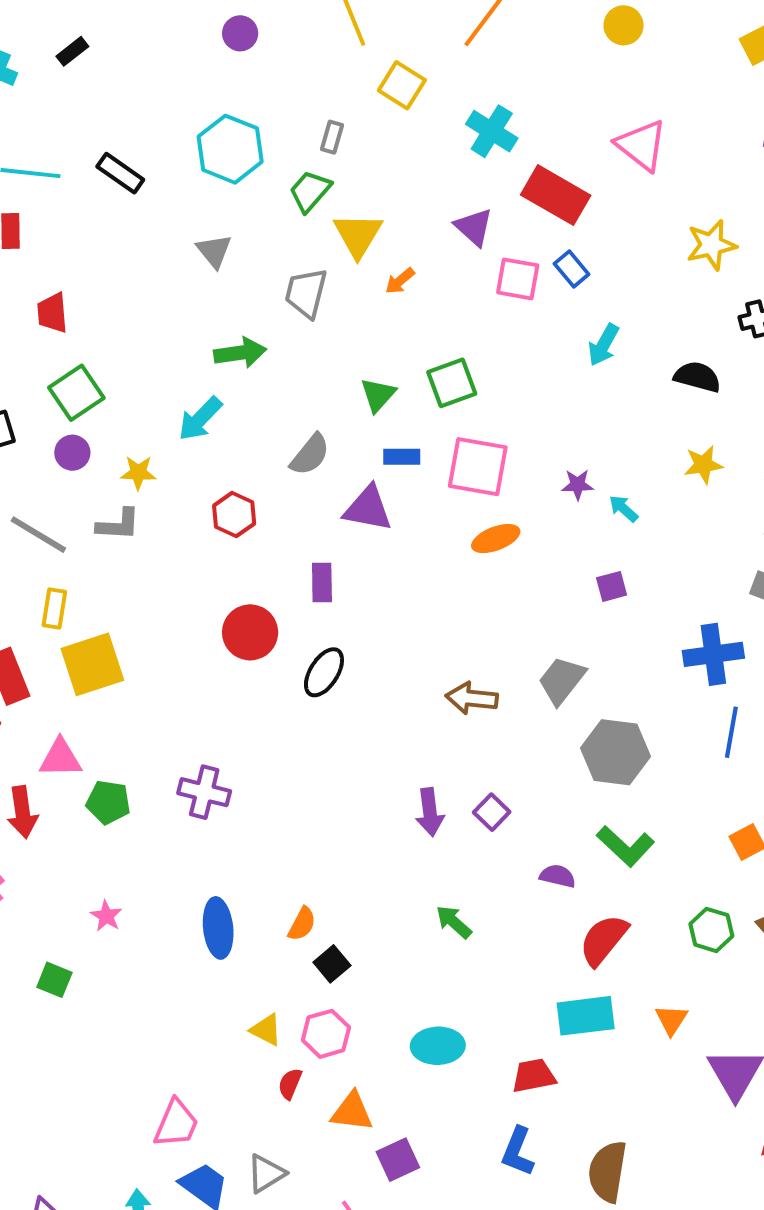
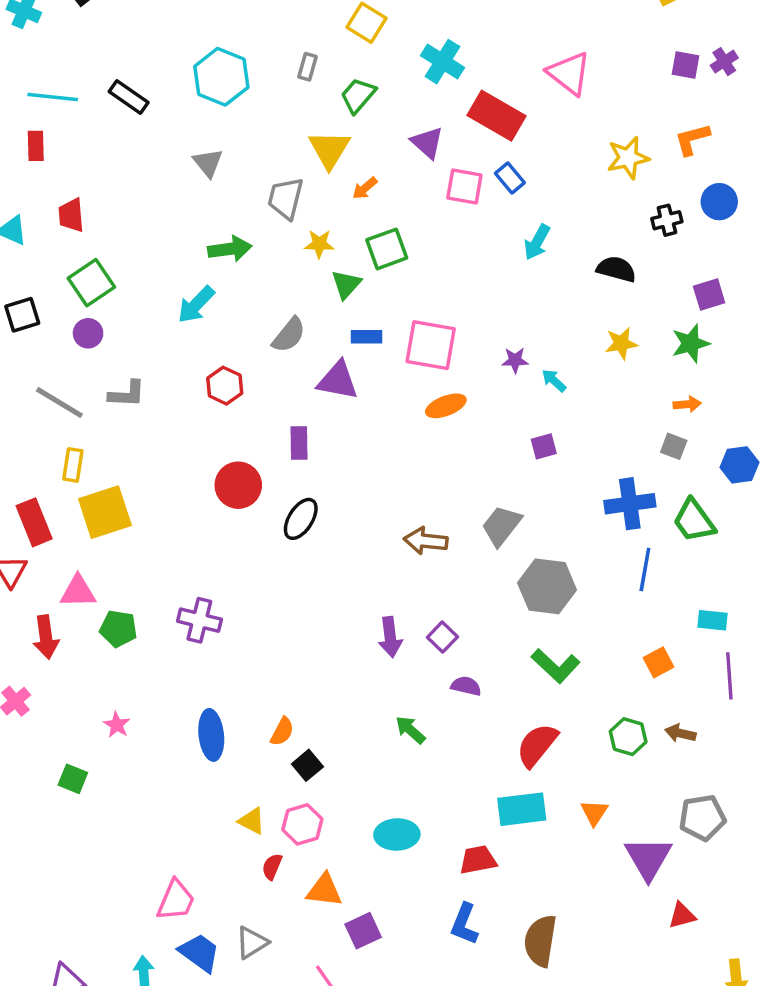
green trapezoid: (310, 191) -> (358, 95), moved
green square: (452, 383) -> (387, 249), moved
yellow star: (138, 473) -> (319, 244), moved
purple semicircle: (558, 876) -> (466, 686), moved

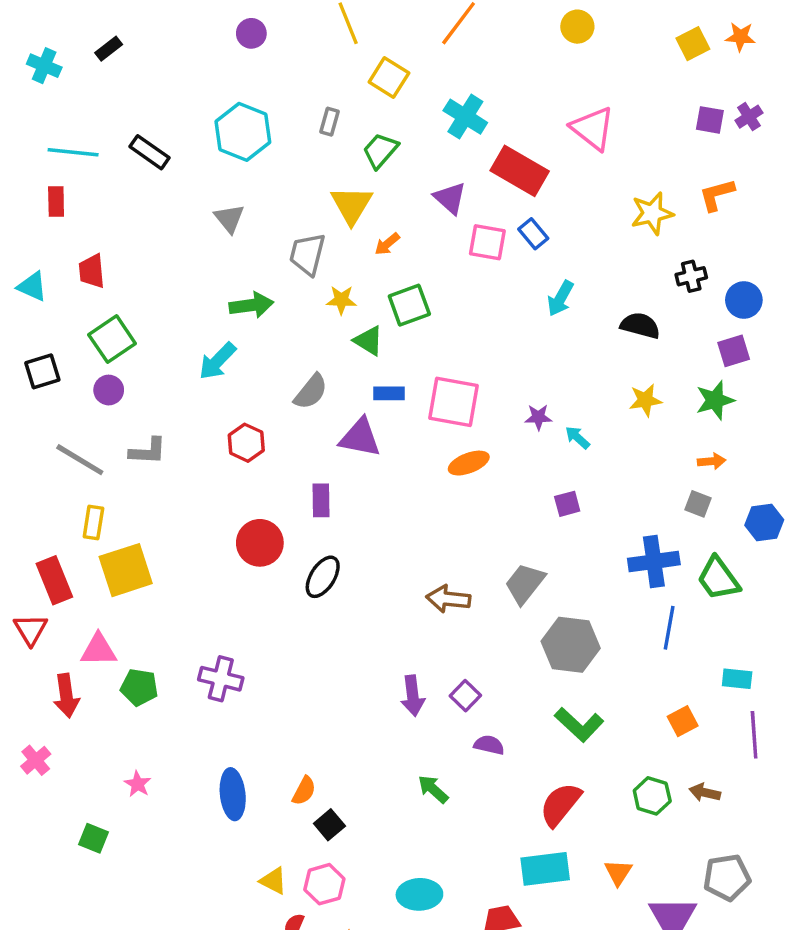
blue circle: (719, 202) -> (744, 300), moved
green triangle: (346, 284) -> (369, 341), turned -40

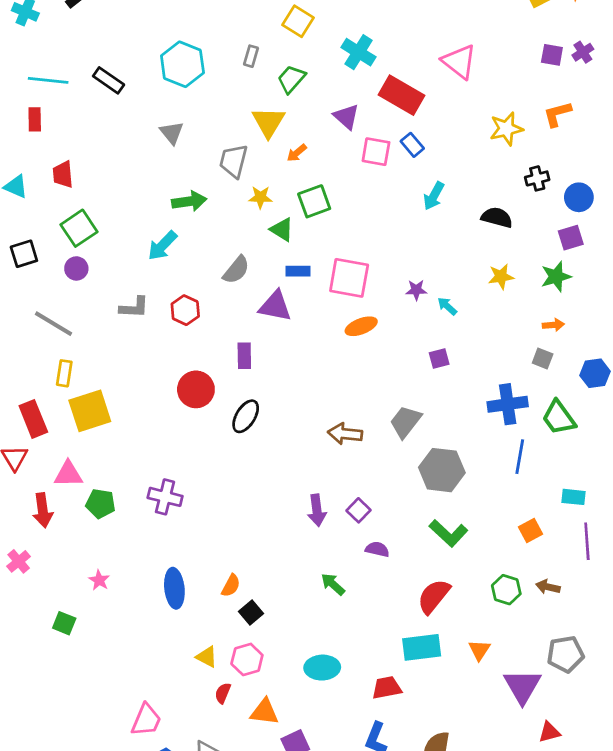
gray L-shape: (148, 451) -> (134, 307), moved

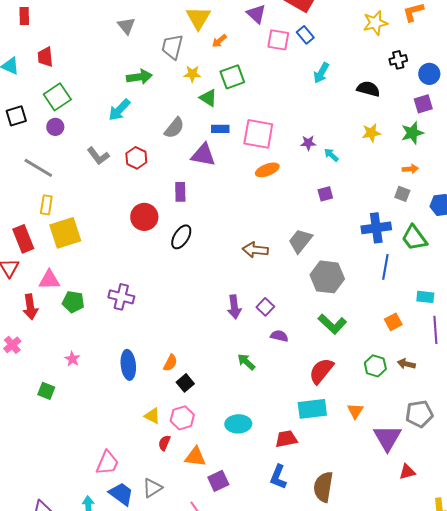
gray L-shape: (134, 307) -> (98, 156), turned 50

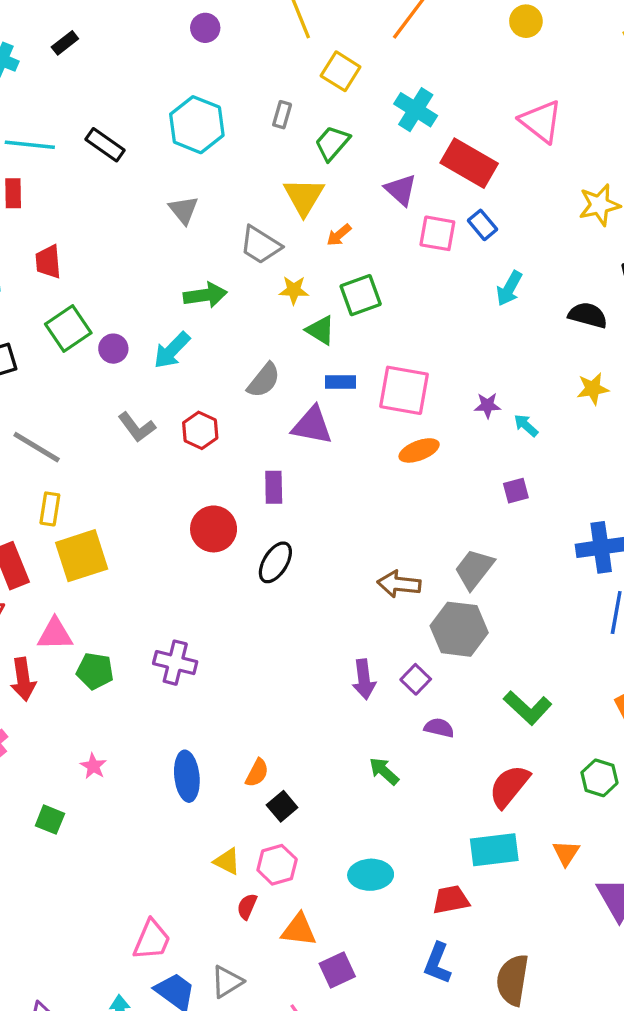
gray trapezoid: (172, 47) -> (260, 245), turned -72
purple circle: (55, 127) -> (113, 349), moved
gray hexagon: (327, 277) -> (459, 629), moved

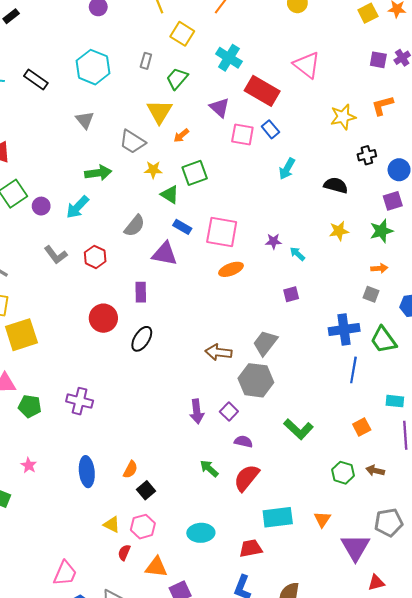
blue rectangle: (341, 382) -> (182, 227), turned 30
red semicircle: (509, 786) -> (247, 478), moved

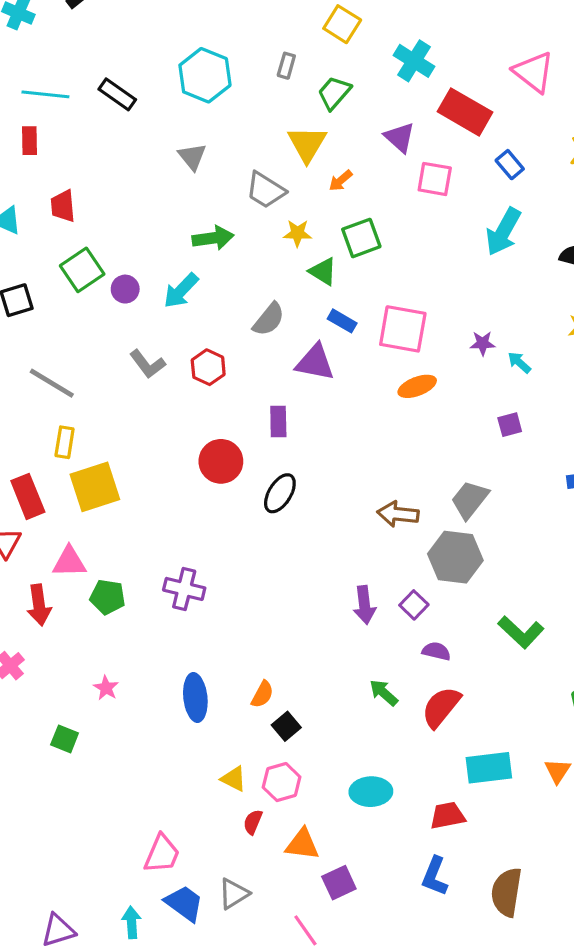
blue rectangle: (270, 129) -> (510, 165), moved
cyan arrow: (287, 169) -> (503, 232), size x1.4

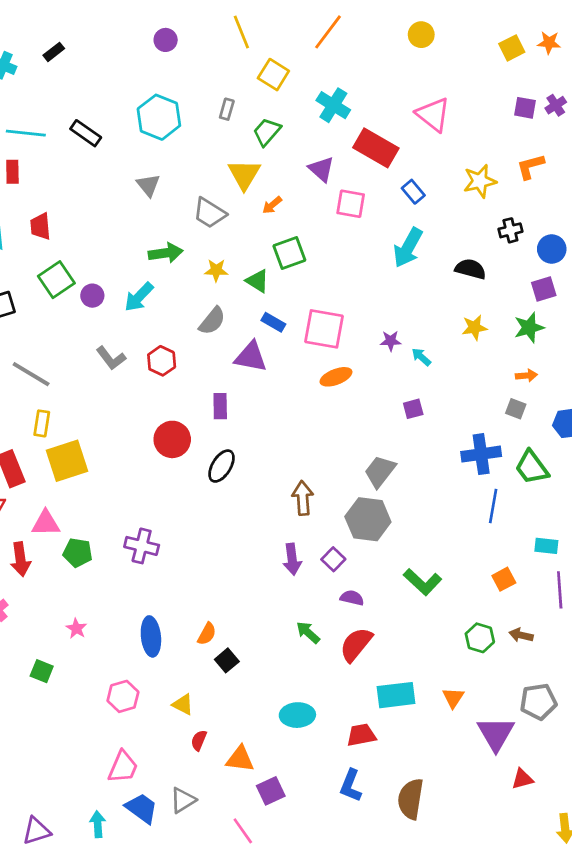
yellow star: (297, 233) -> (216, 270), moved
brown arrow: (398, 514) -> (303, 498), moved, turned 80
pink hexagon: (282, 782) -> (123, 696), moved

